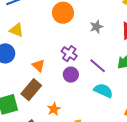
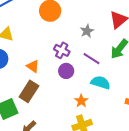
gray star: (96, 27) -> (87, 31), moved
orange star: (54, 109) -> (81, 101), moved

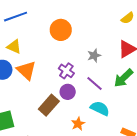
orange triangle: (33, 66) -> (26, 70), moved, size x1.5
brown rectangle: (29, 91) -> (49, 105), moved

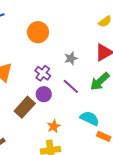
cyan semicircle: (100, 108) -> (90, 118), moved

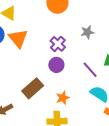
purple line: (71, 86) -> (90, 70), moved
brown rectangle: (25, 107) -> (33, 88), moved

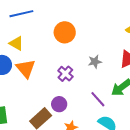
purple circle: (56, 65) -> (59, 104), moved

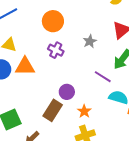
orange triangle: (26, 68) -> (25, 66), turned -35
purple cross: (65, 74) -> (56, 50), moved

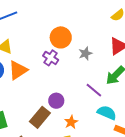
orange circle: (53, 21) -> (61, 37), moved
orange triangle: (25, 66) -> (18, 70), turned -40

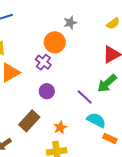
gray star: (85, 53) -> (70, 23), moved
purple circle: (56, 101) -> (47, 91), moved

